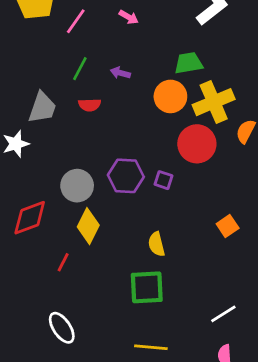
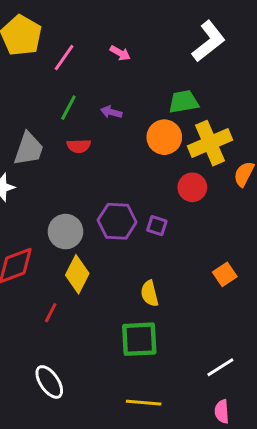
red circle: (197, 144) -> (192, 187), size x0.7

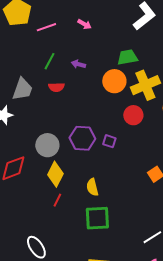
pink line: (64, 58) -> (46, 27), turned 36
yellow semicircle: (150, 293) -> (92, 187), moved
red line: (51, 313) -> (57, 200), moved

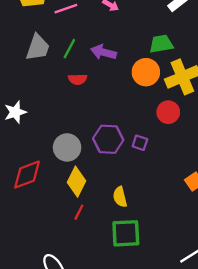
purple arrow: (78, 64) -> (104, 52), size x1.5
gray trapezoid: (22, 89) -> (38, 47), moved

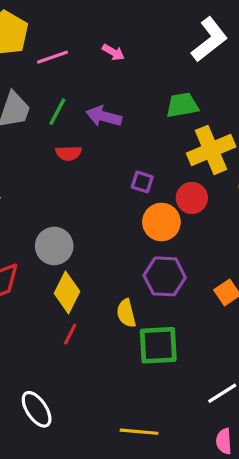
orange circle: (146, 72) -> (161, 222), moved
purple hexagon: (108, 139) -> (165, 276), moved
purple square: (140, 143) -> (142, 182), moved
green square: (126, 233) -> (158, 345), moved

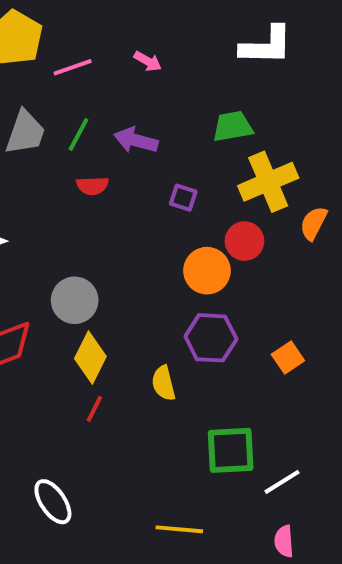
white L-shape: (209, 40) -> (266, 46), turned 39
purple square: (142, 182) -> (183, 198), moved
green square: (158, 345) -> (231, 450), moved

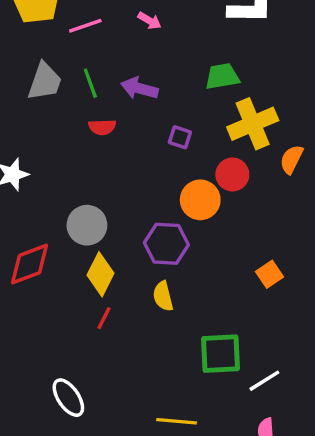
green line: (79, 134) -> (90, 83), turned -48
purple hexagon: (211, 338) -> (166, 244), moved

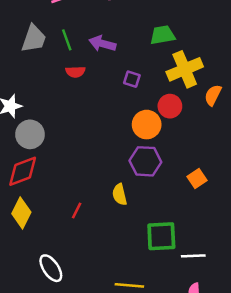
gray circle: (87, 225) -> (30, 134), moved
purple hexagon: (166, 244) -> (145, 161), moved
yellow diamond: (100, 274) -> (21, 213), moved
white line: (264, 381) -> (193, 256), turned 30

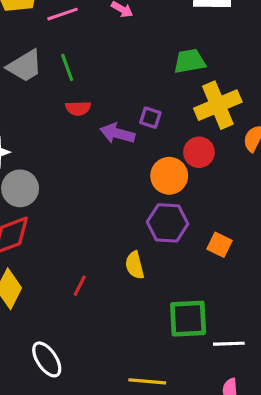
gray trapezoid: (34, 39) -> (25, 66), turned 40
purple arrow: (102, 44) -> (117, 133), moved
orange square: (197, 179) -> (219, 245), moved, turned -30

